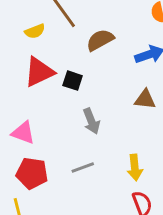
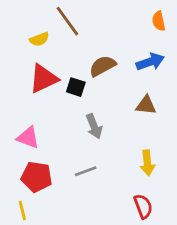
brown semicircle: (100, 40) -> (102, 66), moved
yellow arrow: (135, 167) -> (147, 163), moved

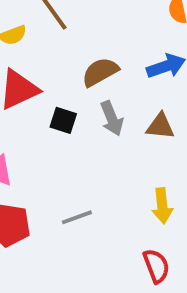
black square: (76, 87) -> (63, 120), moved
gray arrow: (94, 126) -> (112, 118), moved

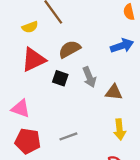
brown semicircle: (100, 72) -> (70, 49), moved
brown triangle: (160, 126) -> (114, 92), moved

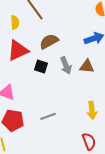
yellow semicircle: (30, 27) -> (15, 22), turned -72
brown triangle: (114, 92) -> (87, 66), moved

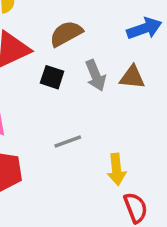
yellow arrow: (92, 110) -> (116, 169), moved
gray line: (48, 116) -> (68, 142), moved

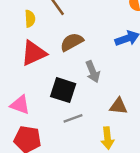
black square: (52, 77) -> (63, 90), moved, size x1.5
brown triangle: (132, 77) -> (119, 106), moved

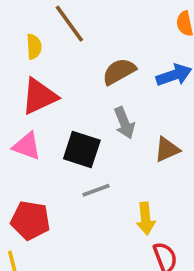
brown semicircle: (72, 42) -> (119, 71), moved
pink triangle: (20, 105) -> (27, 146), moved
brown triangle: (119, 106) -> (167, 149), moved, turned -30

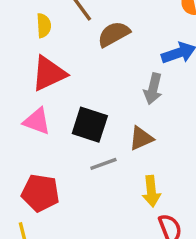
brown semicircle: (119, 71) -> (114, 34), moved
gray arrow: (124, 123) -> (153, 89), moved, turned 36
brown triangle: (167, 149) -> (141, 138), moved

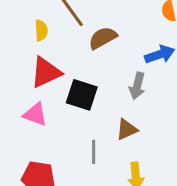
black square: (90, 125) -> (82, 95), moved
gray line: (103, 164) -> (94, 152), turned -70

